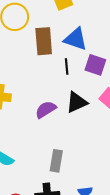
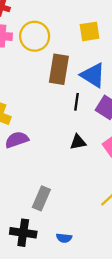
black triangle: (77, 102) -> (78, 142), size x0.7
purple semicircle: (46, 110) -> (17, 140), moved

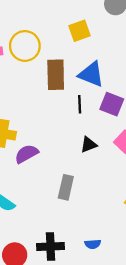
gray rectangle: (41, 198) -> (66, 187), moved

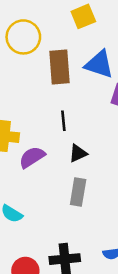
black line: (80, 104) -> (63, 121), moved
black triangle: (89, 145) -> (78, 153), moved

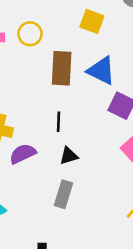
yellow square: (83, 16) -> (92, 21), turned 35
yellow circle: (23, 37) -> (30, 34), size x0.7

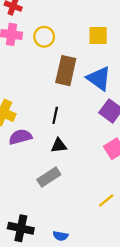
yellow square: (92, 21) -> (98, 35), turned -30
gray rectangle: (64, 194) -> (49, 177), turned 30

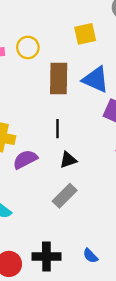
blue semicircle: (60, 236) -> (90, 256), turned 48

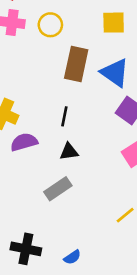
blue semicircle: (90, 256) -> (72, 257), turned -91

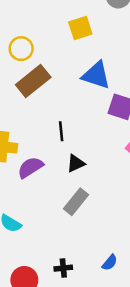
brown rectangle: (76, 64) -> (33, 81), moved, turned 56
black cross: (26, 249) -> (63, 268), size x0.6

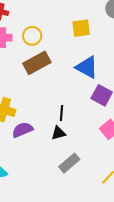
black line: (61, 131) -> (62, 113), moved
gray rectangle: (76, 202) -> (69, 163), moved

